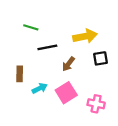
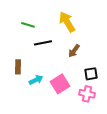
yellow arrow: (85, 36) -> (67, 22), moved, turned -110
black square: (101, 58) -> (91, 74), moved
brown arrow: (68, 64) -> (74, 51), moved

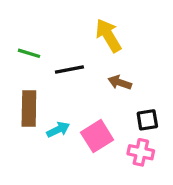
green line: (28, 25) -> (29, 53), moved
brown arrow: (74, 51) -> (120, 83), turned 72
brown rectangle: (18, 67) -> (29, 108), size x1.5

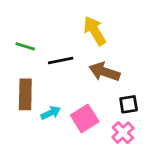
brown arrow: (120, 83) -> (105, 72), size x1.5
pink cross: (141, 152) -> (123, 133), turned 35

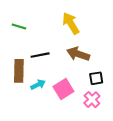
green line: (25, 46) -> (19, 26), moved
black line: (61, 60) -> (40, 55), moved

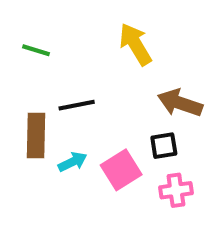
brown arrow: (78, 54) -> (180, 103), moved
black square: (96, 78) -> (164, 146), moved
pink cross: (92, 100) -> (176, 190), turned 35

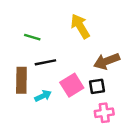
green line: (36, 50) -> (32, 37), moved
brown arrow: (180, 103) -> (107, 61), turned -40
pink square: (121, 170) -> (72, 85), moved

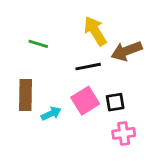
brown arrow: (107, 61) -> (126, 51), moved
black line: (45, 62) -> (88, 67), moved

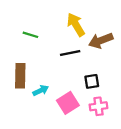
pink square: (85, 101) -> (68, 103), moved

